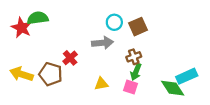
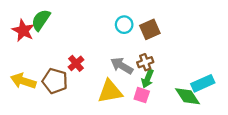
green semicircle: (38, 18) -> (41, 20), turned -48
gray arrow: (102, 43) -> (122, 66), moved, turned -144
yellow triangle: (101, 84) -> (110, 92), size x1.6

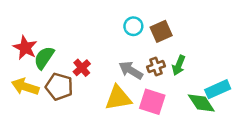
green semicircle: (41, 20) -> (44, 58), moved
red star: (23, 31) -> (25, 48), moved
green arrow: (148, 79) -> (179, 65), moved
pink square: (142, 95) -> (152, 102), size x1.5

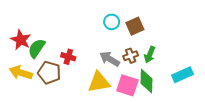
red cross: (82, 68) -> (68, 57), turned -32
green diamond: (201, 103) -> (146, 81), moved, turned 35

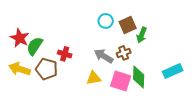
green arrow: (150, 55) -> (142, 35), moved
yellow triangle: (99, 82) -> (94, 78), size x0.7

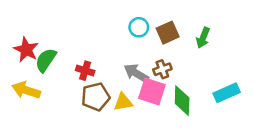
green arrow: (142, 35) -> (203, 38), moved
brown pentagon: (47, 69) -> (96, 97), moved, turned -30
pink square: (121, 81) -> (152, 92), moved

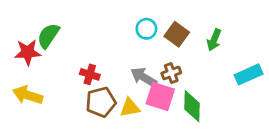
brown square: (168, 33) -> (177, 34), turned -30
red star: (26, 50) -> (28, 52), turned -30
green semicircle: (46, 60) -> (48, 36), moved
cyan rectangle: (227, 93) -> (249, 74), moved

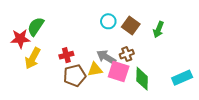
red cross: (90, 74) -> (66, 55), turned -32
cyan rectangle: (249, 74) -> (182, 78), moved
yellow arrow: (28, 95) -> (33, 58), moved, turned -80
yellow triangle: (130, 108) -> (95, 69), moved

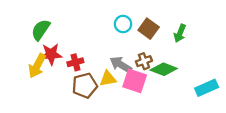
red star: (20, 39) -> (51, 54), moved
green diamond: (142, 79) -> (164, 69), moved, turned -70

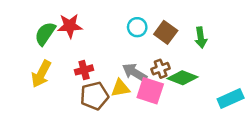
green arrow: (180, 33) -> (201, 38), turned -30
red star: (51, 54) -> (70, 26), moved

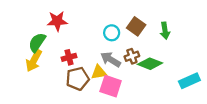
cyan circle: (137, 27) -> (112, 33), moved
green semicircle: (45, 34) -> (37, 42), moved
pink square: (150, 91) -> (111, 86), moved

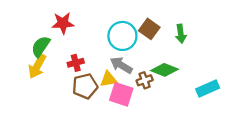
cyan circle: (112, 33) -> (122, 36), size x1.6
brown cross: (132, 56) -> (145, 80), moved

